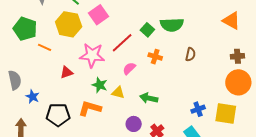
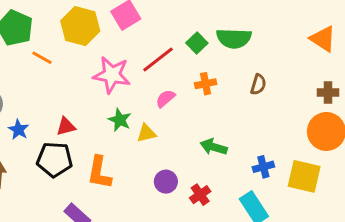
orange cross: (155, 57) -> (206, 84), turned -32
red triangle: (67, 72) -> (66, 126), moved
yellow triangle: (118, 93) -> (146, 133), turned -32
green arrow: (149, 98) -> (214, 147), moved
orange L-shape: (90, 108) -> (99, 173), moved, turned -100

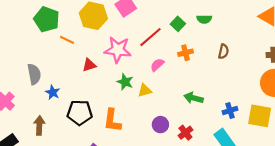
green semicircle: (234, 38) -> (204, 19), size x0.6
red triangle: (66, 126) -> (89, 65), moved

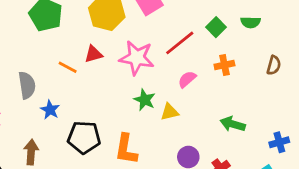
orange line: (67, 40) -> (68, 67), moved
red triangle: (89, 65) -> (93, 54), moved

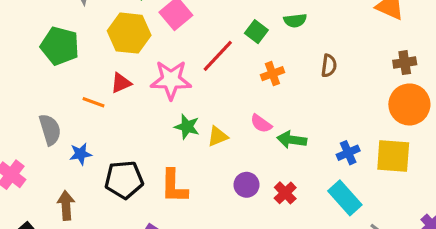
pink semicircle: (187, 79) -> (261, 124), moved, turned -96
blue star: (50, 110) -> (81, 154), turned -30

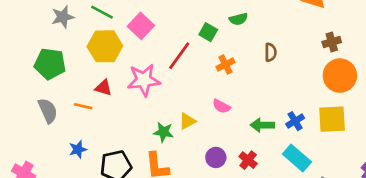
red triangle: (121, 83) -> (103, 88), turned 48
green star: (187, 127) -> (163, 132), moved
gray semicircle: (50, 130) -> (48, 111), moved
green arrow: (292, 140) -> (262, 125), moved

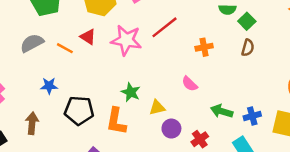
green square: (208, 32) -> (247, 21), moved
gray semicircle: (48, 111) -> (32, 43), turned -110
yellow triangle: (187, 121) -> (157, 108), moved

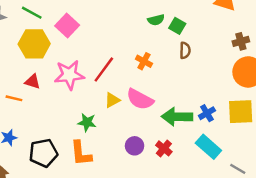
red line: (165, 27) -> (104, 70), moved
orange cross: (204, 47) -> (144, 61), turned -35
pink semicircle: (190, 84) -> (140, 99), size x1.6
yellow triangle: (157, 108) -> (112, 100), moved
green arrow: (222, 111) -> (177, 117), size x1.4

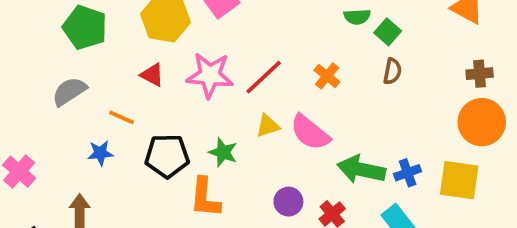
orange line: (14, 98) -> (121, 117), moved
black pentagon: (43, 153) -> (167, 156), moved

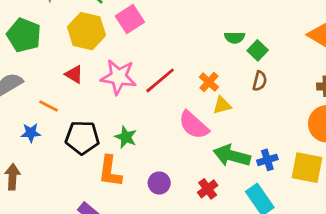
yellow triangle: (268, 126) -> (222, 105), moved
purple circle: (288, 202) -> (159, 183), moved

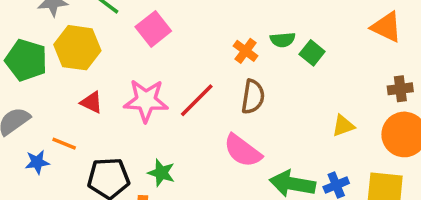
yellow hexagon: (86, 31) -> (77, 48), moved
brown semicircle: (260, 81) -> (253, 97), moved, size x1.4
orange cross: (209, 82) -> (246, 51), moved
yellow triangle: (222, 105) -> (343, 126), moved
blue star: (31, 133) -> (37, 162), moved

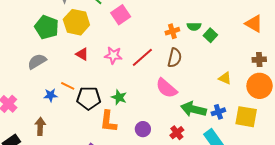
orange cross: (246, 51) -> (172, 31), turned 32
pink star: (146, 101) -> (113, 55), size x0.7
yellow triangle: (343, 126) -> (225, 78), turned 40
orange line: (64, 144) -> (68, 86), moved
blue star: (37, 162) -> (51, 95), moved

